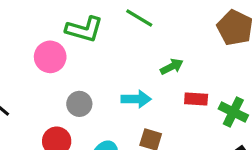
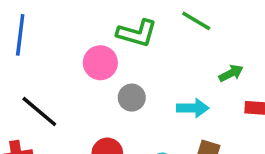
gray circle: (79, 104) -> (132, 98), moved

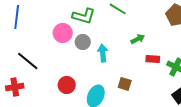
gray circle: (132, 98) -> (83, 42), moved
cyan arrow: (193, 108) -> (103, 53), moved, turned -96

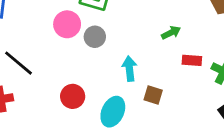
cyan arrow: (103, 53) -> (129, 69), moved

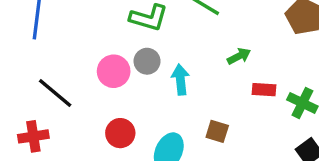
pink circle: (67, 24) -> (114, 71), moved
cyan arrow: (129, 69) -> (180, 80), moved

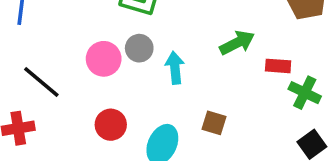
green arrow: (239, 56) -> (237, 43), size x1.4
red rectangle: (264, 90) -> (278, 66), moved

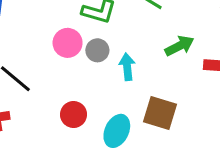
pink circle: (104, 59) -> (68, 43), moved
brown square: (214, 123) -> (160, 113), size x1.6

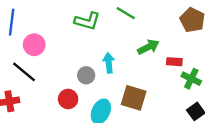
pink circle: (68, 43) -> (34, 45), moved
gray circle: (97, 50) -> (86, 75), moved

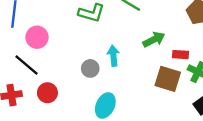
brown square: (134, 98) -> (168, 79), moved
red circle: (68, 99) -> (47, 93), moved

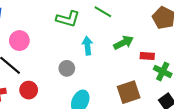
cyan arrow: (113, 56) -> (87, 46), moved
brown square: (168, 79) -> (129, 92), moved, turned -35

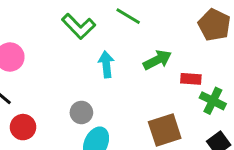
green L-shape: (68, 19) -> (78, 26), turned 30
gray circle: (67, 68) -> (81, 112), moved

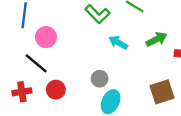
cyan arrow: (106, 64) -> (118, 43), turned -54

